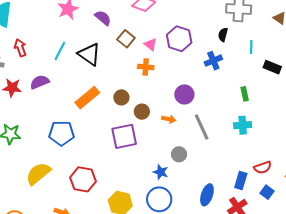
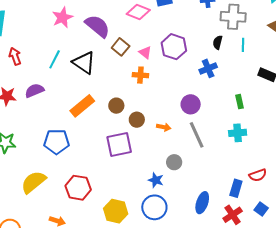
purple semicircle: (103, 18) -> (97, 26), size x1.5
cyan line: (251, 47) -> (243, 45), moved
purple circle: (184, 94) -> (191, 104), moved
blue square: (267, 192) -> (261, 209), moved

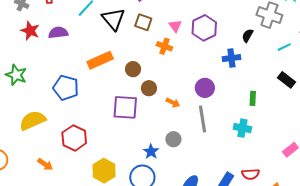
cyan line: (243, 45) -> (284, 47), moved, turned 48
brown square: (121, 47) -> (143, 22), moved, turned -36

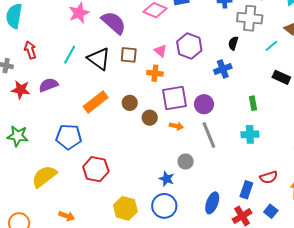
purple square: (125, 107) -> (175, 98), moved
red hexagon: (74, 138) -> (96, 169), moved

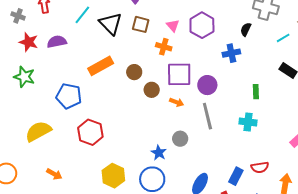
green star: (18, 136) -> (24, 77), moved

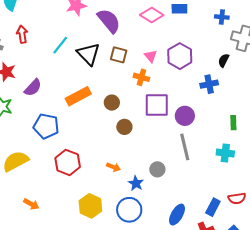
purple semicircle: (57, 42) -> (33, 88), moved, turned 144
brown circle: (152, 90) -> (124, 127), moved
orange arrow: (177, 102) -> (113, 167), moved

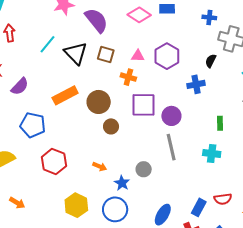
pink triangle: (151, 56) -> (138, 56), turned -48
brown circle: (112, 103) -> (99, 102), size x1.5

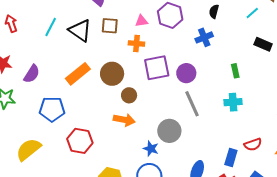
orange arrow: (100, 166) -> (124, 120), moved, size x1.5
gray circle: (144, 169) -> (169, 131), size x1.5

